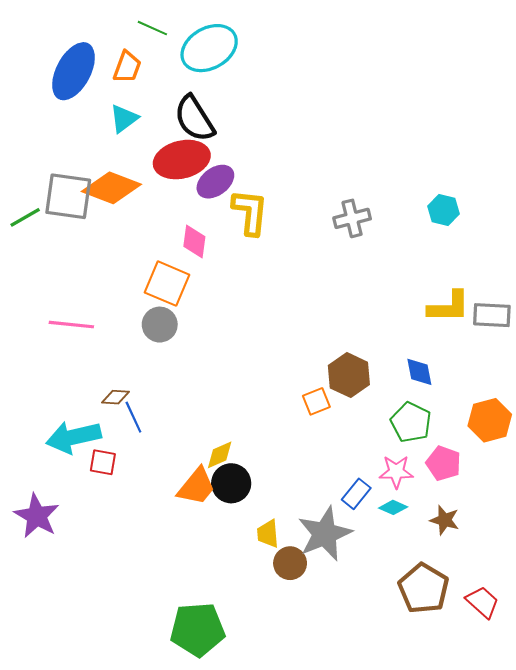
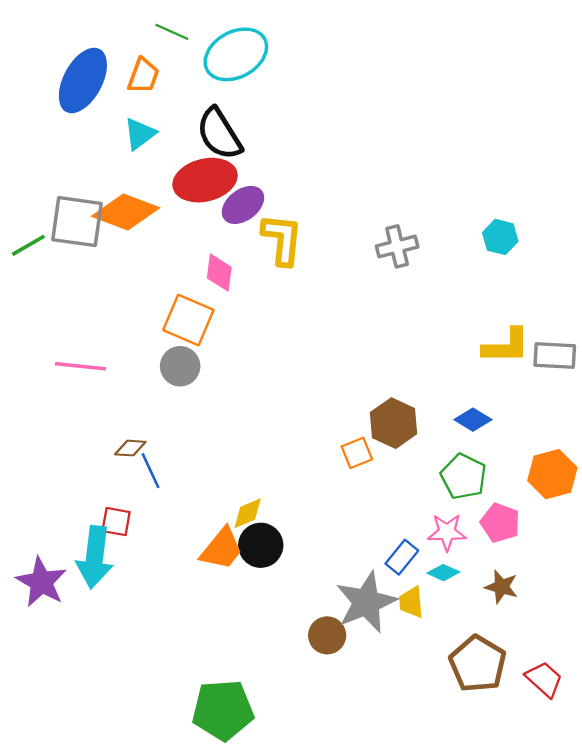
blue diamond: (419, 372) -> (473, 420), turned -48
cyan arrow: (73, 437) -> (95, 557), moved, turned -70
yellow trapezoid: (268, 534) -> (411, 602), moved

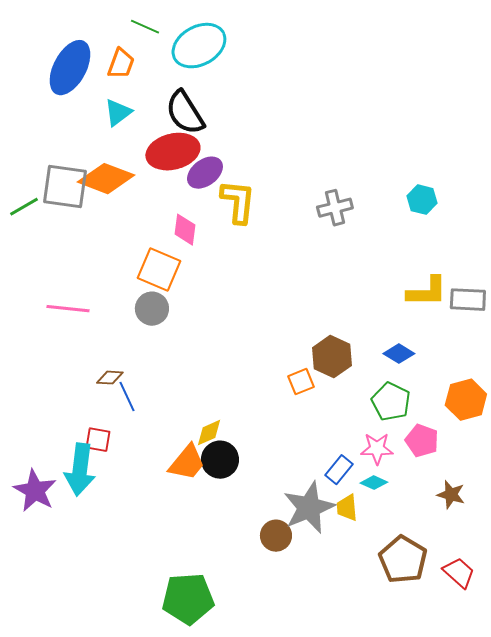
brown star: (501, 587) -> (451, 495), moved

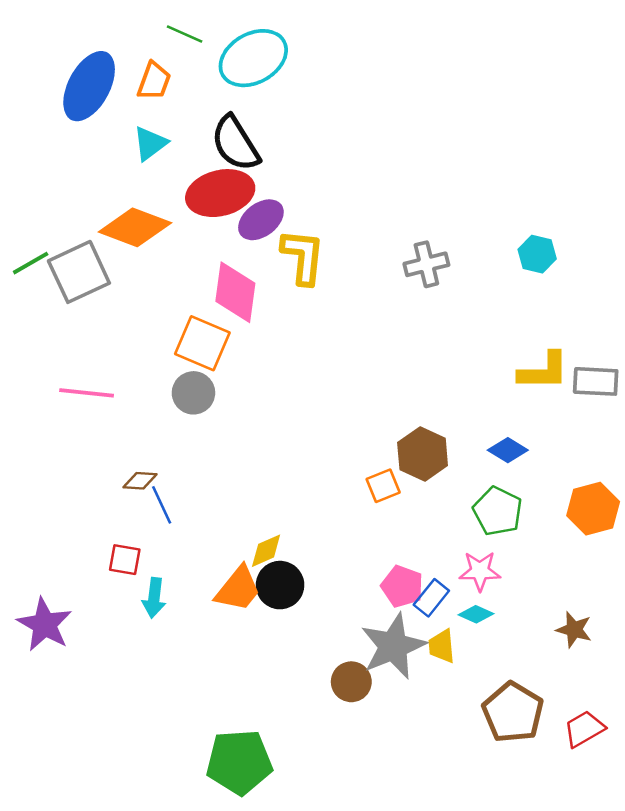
gray square: (65, 187) -> (79, 272), moved, turned -33
pink diamond: (185, 230) -> (235, 292), size x1.5
pink pentagon: (422, 441) -> (402, 586), moved
cyan arrow: (80, 470) -> (154, 598), moved, size x0.6
red trapezoid: (459, 573) -> (584, 729), turned -72

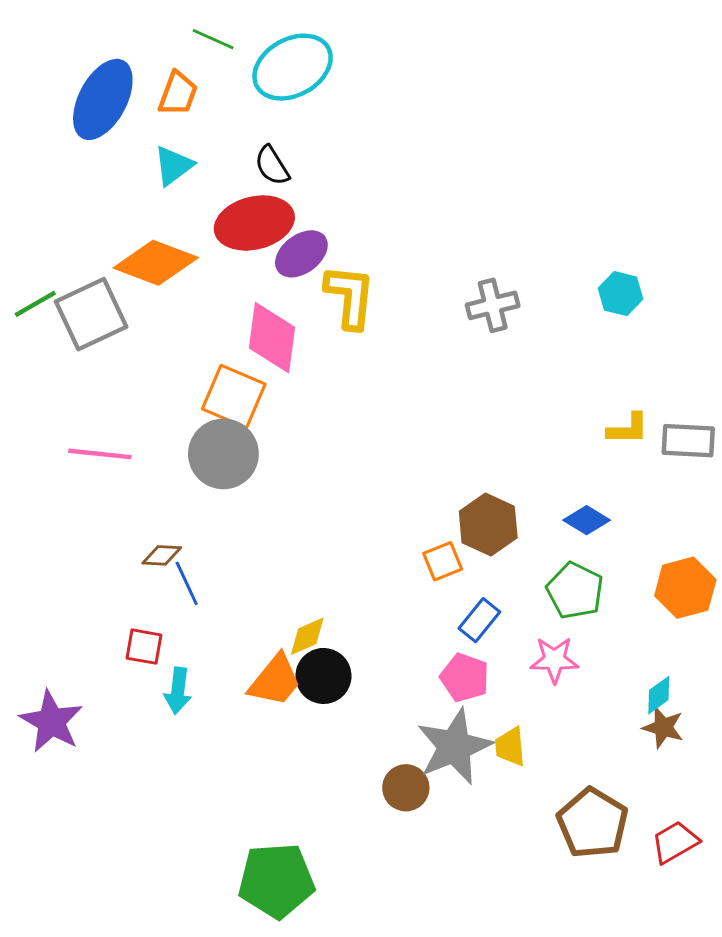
black semicircle: (235, 143) -> (272, 166), size x0.6
yellow L-shape: (543, 371) -> (628, 429), size x0.7
gray circle: (193, 393) -> (223, 454), size x1.4
blue rectangle: (431, 598) -> (479, 620), moved
cyan diamond: (476, 614) -> (659, 695), moved, turned -60

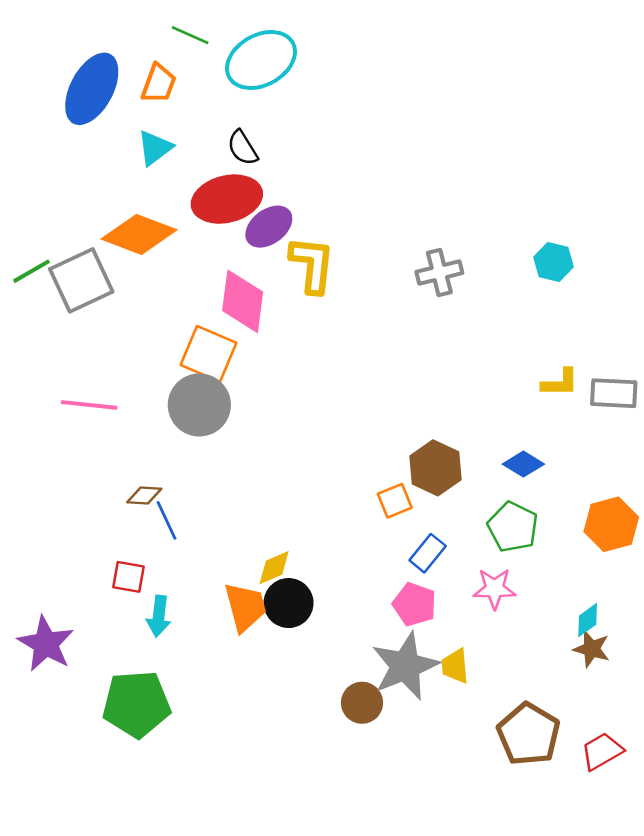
orange trapezoid: (275, 680) -> (245, 607), turned -54
green pentagon: (276, 880) -> (136, 704), moved

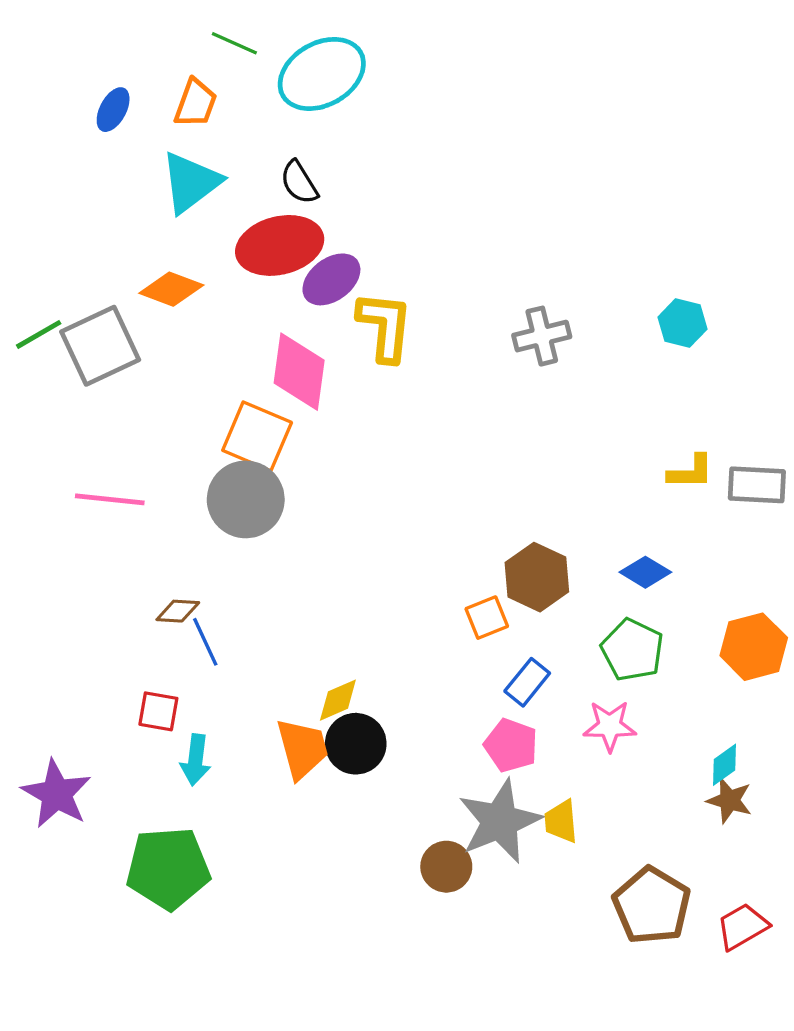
blue ellipse: (92, 89) -> (113, 110), size x0.5
cyan triangle: (155, 148) -> (191, 182), size x1.4
orange diamond: (139, 234) -> (171, 289), size x0.7

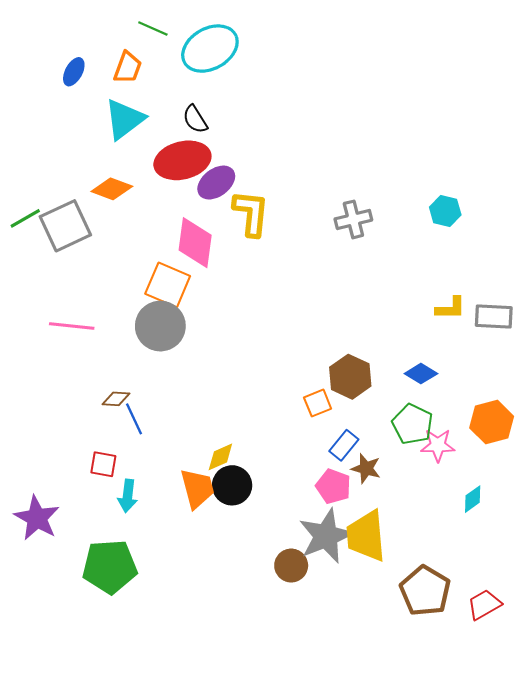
pink star: (610, 726) -> (438, 445), moved
brown star: (729, 800) -> (366, 468), moved
yellow trapezoid: (561, 821) -> (366, 536), size x1.8

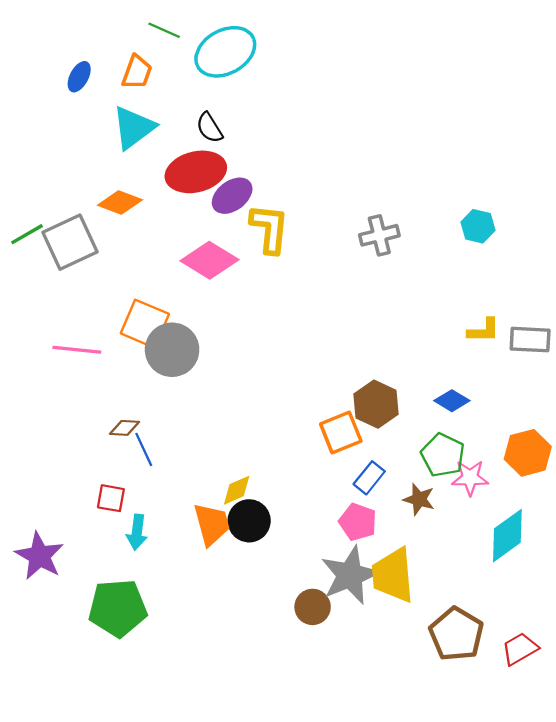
pink diamond: (195, 243) -> (209, 260), turned -66
orange square: (168, 285) -> (145, 324), moved
orange square: (318, 403) -> (341, 432), size x1.4
brown star: (366, 468) -> (419, 499), moved
cyan diamond: (473, 499) -> (507, 536), size x1.8

